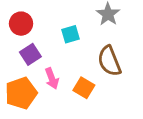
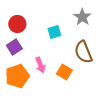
purple square: (30, 54) -> (14, 47), moved

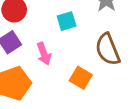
pink arrow: (40, 65) -> (44, 54), moved

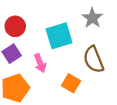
cyan square: (67, 21) -> (59, 36), size x1.6

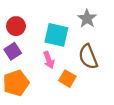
cyan square: (59, 36) -> (56, 35), turned 30
pink arrow: (40, 63) -> (49, 60), moved

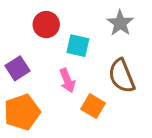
red circle: (16, 26) -> (46, 25), moved
cyan square: (56, 35) -> (78, 46), size x0.7

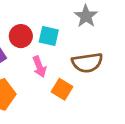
red circle: (46, 25) -> (21, 36), moved
brown semicircle: (122, 76) -> (87, 63), turned -76

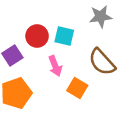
gray star: (86, 16) -> (101, 17), turned 30
brown semicircle: (87, 63) -> (102, 62), turned 56

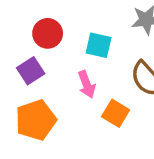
red circle: (37, 36) -> (48, 33), moved

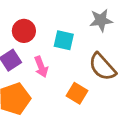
pink arrow: (87, 84) -> (41, 67), moved

